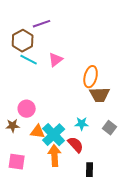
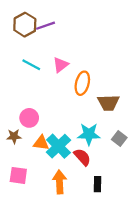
brown hexagon: (23, 41) -> (25, 25), moved
orange ellipse: (91, 77) -> (82, 83), moved
cyan star: (82, 124) -> (89, 134), size x1.5
orange arrow: (55, 156) -> (60, 182), moved

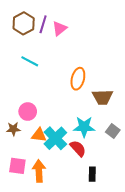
purple line: (45, 26) -> (43, 24), turned -54
pink triangle: (61, 65) -> (59, 28), moved
orange arrow: (60, 182) -> (39, 171), moved

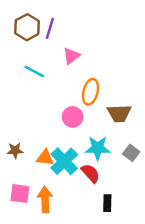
pink triangle: (59, 28) -> (71, 56), moved
pink circle: (28, 112) -> (73, 117), moved

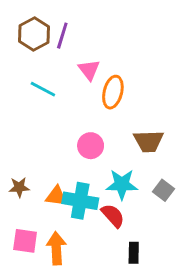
pink triangle: (71, 56) -> (89, 70), turned -30
orange ellipse: (91, 92) -> (113, 92), moved
cyan cross: (64, 161) -> (80, 201), turned -36

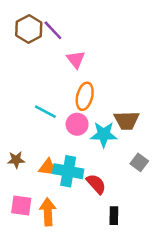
purple line: (62, 36) -> (53, 30), turned -60
cyan line: (43, 89) -> (45, 112), moved
orange ellipse: (113, 92) -> (85, 96), moved
cyan star: (122, 184) -> (104, 134), moved

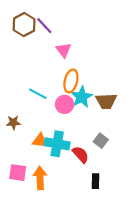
cyan star: (104, 134) -> (82, 97), moved, turned -30
brown star: (16, 160) -> (13, 123), moved
gray square: (139, 162) -> (101, 141), moved

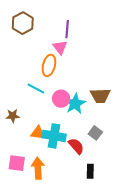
purple line: (44, 26) -> (67, 29), moved, turned 48
orange ellipse: (71, 81) -> (49, 65), moved
cyan star: (82, 97) -> (75, 104), moved

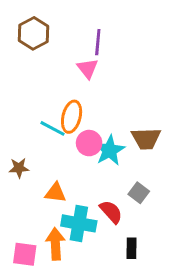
orange ellipse: (49, 65) -> (72, 117), moved
cyan cross: (54, 136) -> (79, 223), moved
pink square: (17, 163) -> (25, 254), moved

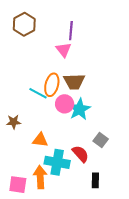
brown trapezoid: (146, 139) -> (74, 82), moved

